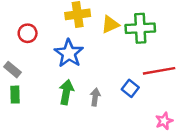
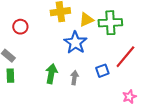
blue star: (69, 53) -> (75, 43), moved
red line: (159, 71) -> (125, 57), turned -40
blue square: (130, 88) -> (102, 71), turned 32

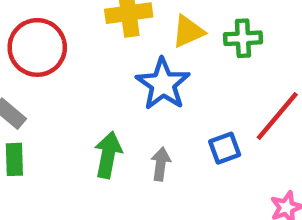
green cross: (110, 23) -> (243, 38), size x0.7
red circle: (20, 27) -> (37, 47), size x1.6

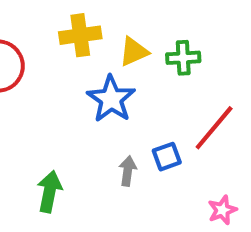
green arrow: (108, 155) -> (49, 192), moved
gray arrow: (161, 164) -> (128, 171), moved

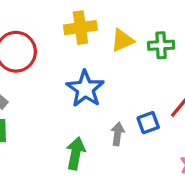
blue star: (111, 99) -> (85, 89), moved
green arrow: (49, 192) -> (76, 153), moved

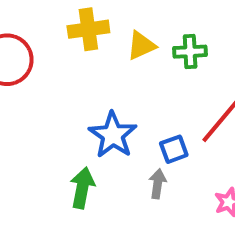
blue star: (85, 89) -> (113, 135), moved
gray arrow: (118, 134) -> (158, 184), moved

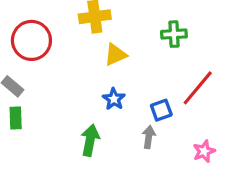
yellow triangle: (141, 45) -> (115, 55), moved
blue star: (113, 135) -> (114, 99), size x0.6

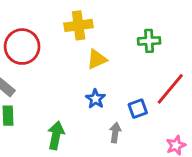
gray arrow: (149, 137) -> (115, 133), moved
green arrow: (90, 140) -> (56, 135), moved

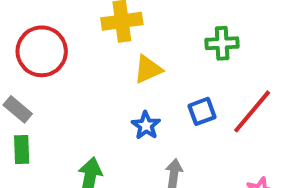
blue square: (138, 109) -> (202, 111), moved

